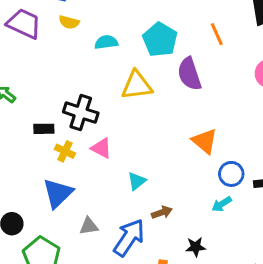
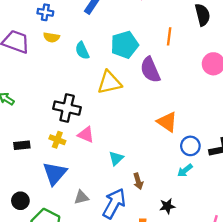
orange line: (217, 34) -> (169, 36), turned 36
cyan pentagon: (160, 40) -> (125, 45), turned 30
cyan semicircle: (106, 42) -> (82, 51), turned -102
black rectangle: (44, 129) -> (22, 145), moved
brown arrow: (162, 212) -> (138, 181), turned 98

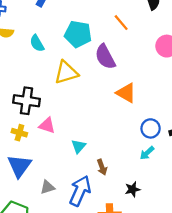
orange line: (169, 36) -> (121, 23), turned -42
cyan pentagon: (125, 45) -> (78, 34), turned 30
orange triangle: (167, 122) -> (126, 93), moved

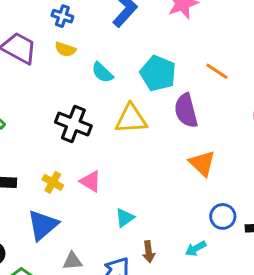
orange line: (121, 23) -> (217, 71), turned -30
cyan semicircle: (37, 43) -> (102, 73), turned -30
black cross: (26, 101) -> (73, 124), moved
cyan arrow: (147, 153) -> (196, 249), moved

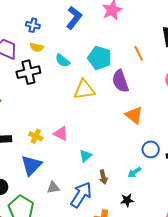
orange line: (217, 71) -> (139, 53), turned 35
black cross: (73, 124) -> (28, 72), moved, turned -30

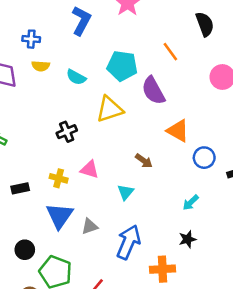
black cross: (28, 72) -> (67, 132), moved, size x0.7
blue circle: (151, 149) -> (204, 158), moved
brown arrow: (103, 177) -> (144, 161), moved, turned -32
gray triangle: (53, 187) -> (90, 226), moved

